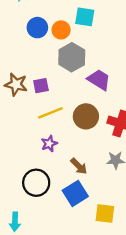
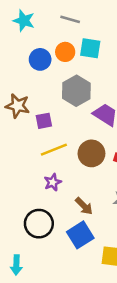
orange circle: (61, 30) -> (65, 52), moved
brown star: (16, 84) -> (18, 106), moved

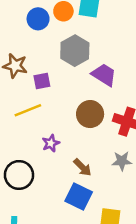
yellow line: (54, 150) -> (28, 110), moved
black circle: (39, 224) -> (19, 175), moved
blue square: (80, 235) -> (79, 197), turned -32

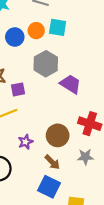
brown circle: (90, 114) -> (58, 135), moved

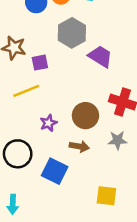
brown arrow: (52, 162) -> (79, 146), turned -35
blue square: (49, 187) -> (55, 171), moved

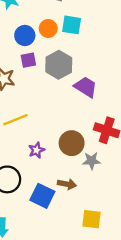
purple square: (40, 63) -> (28, 60), moved
gray star: (118, 140) -> (91, 161), moved
brown arrow: (79, 146) -> (67, 184), moved

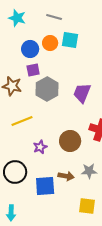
gray hexagon: (59, 65) -> (47, 89), moved
purple trapezoid: (86, 87) -> (82, 93), turned -100
gray star: (91, 161) -> (89, 171), moved
blue square: (42, 196) -> (45, 186), turned -30

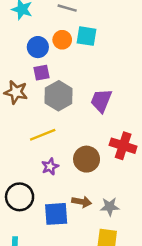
yellow line: (22, 121) -> (43, 135), moved
gray star: (89, 171) -> (110, 207), moved

